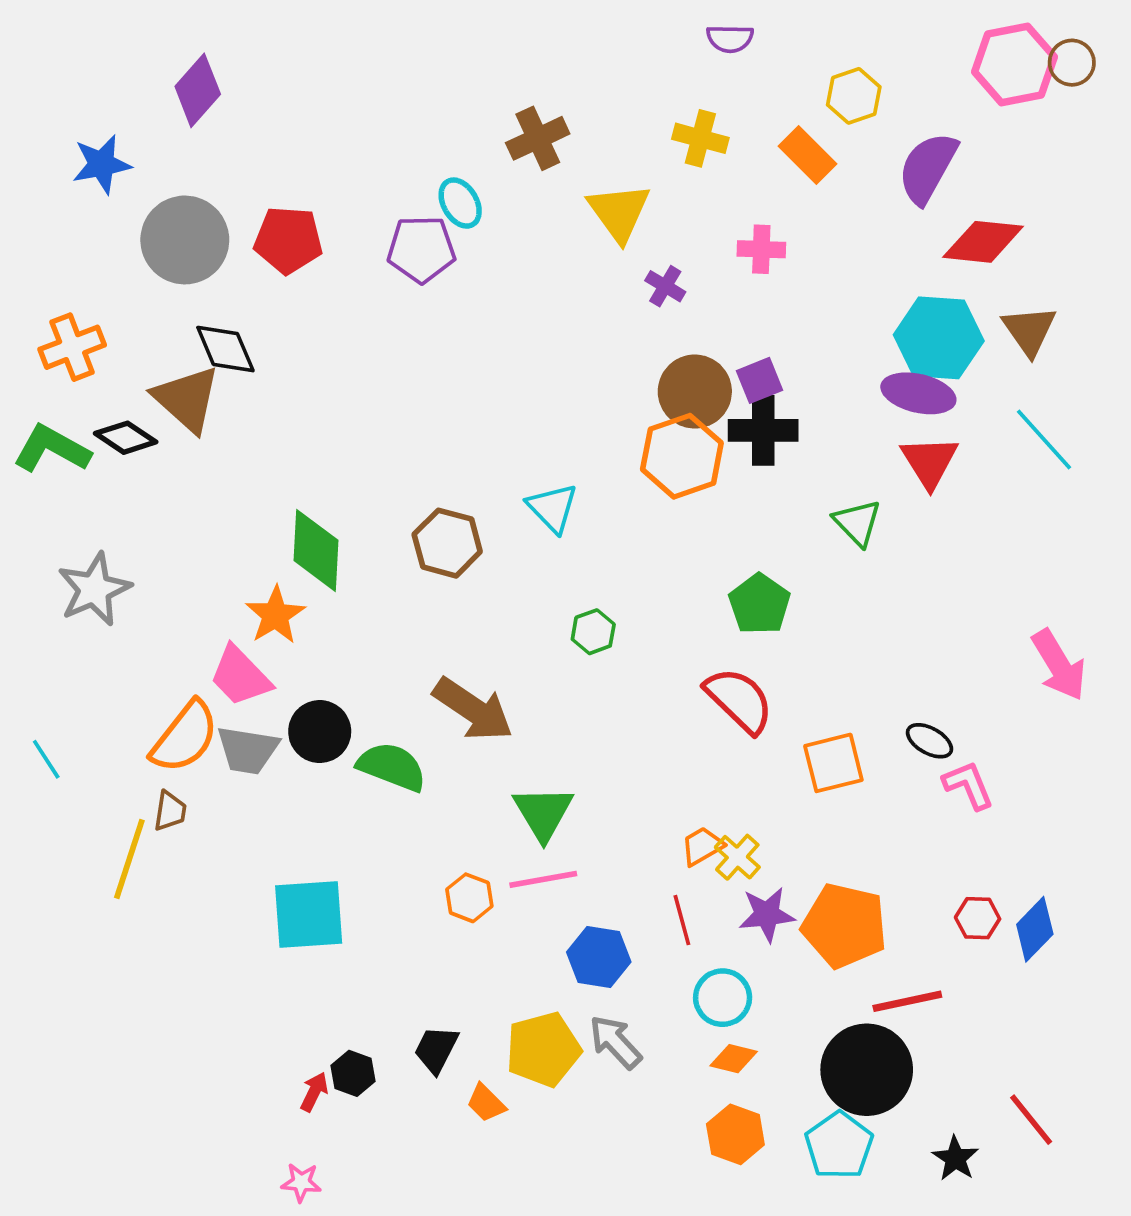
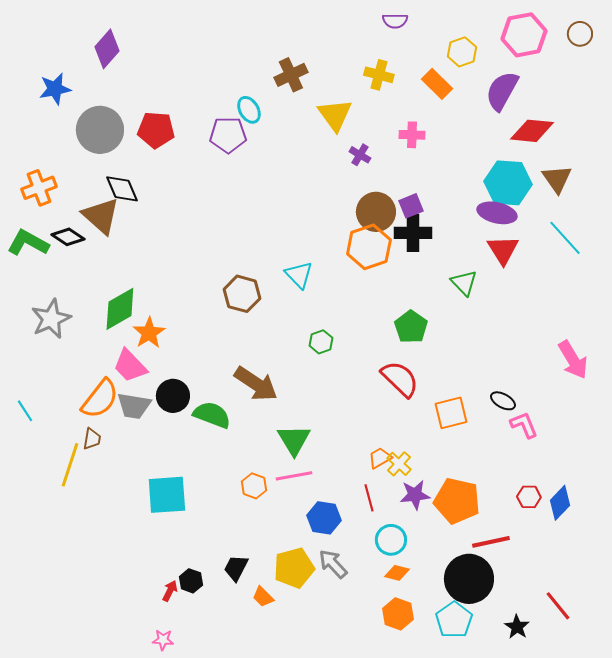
pink hexagon: (1015, 64) -> (524, 35), moved
green diamond: (316, 550) -> (120, 309), moved, turned 57

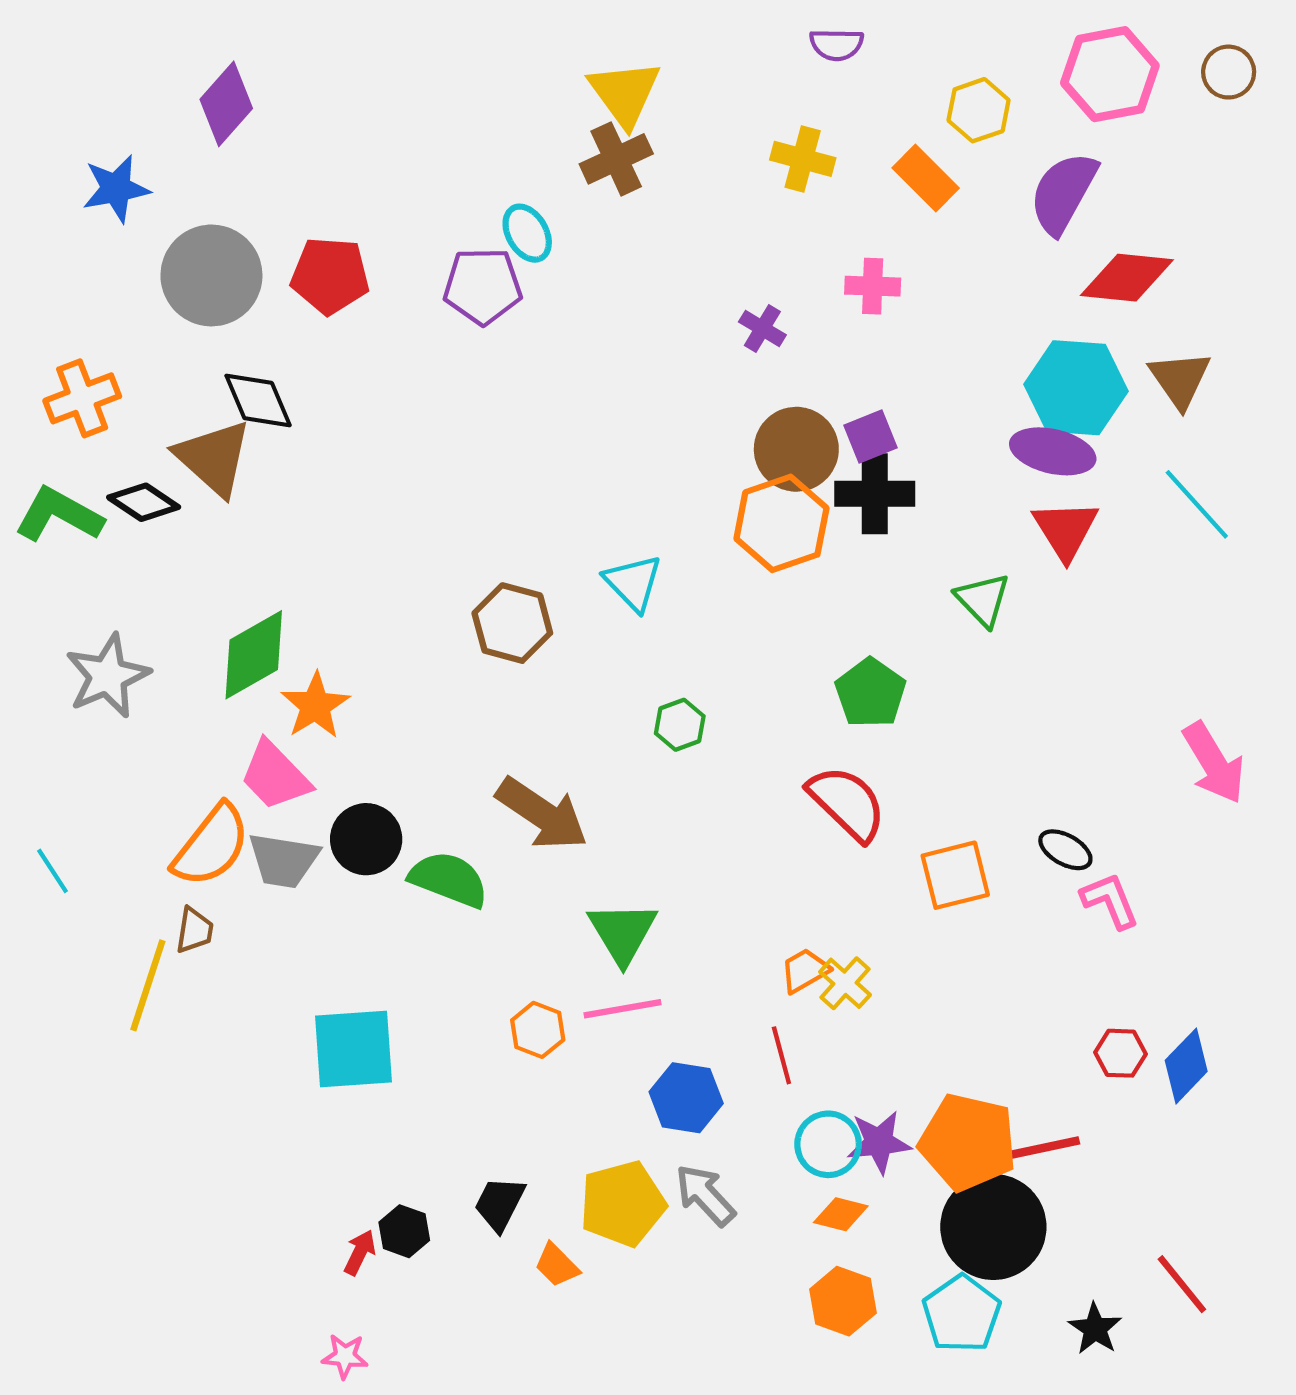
yellow triangle: (335, 115) -> (625, 93), moved
purple star: (415, 495) -> (879, 1142), moved
orange pentagon: (457, 501) -> (968, 1142), moved

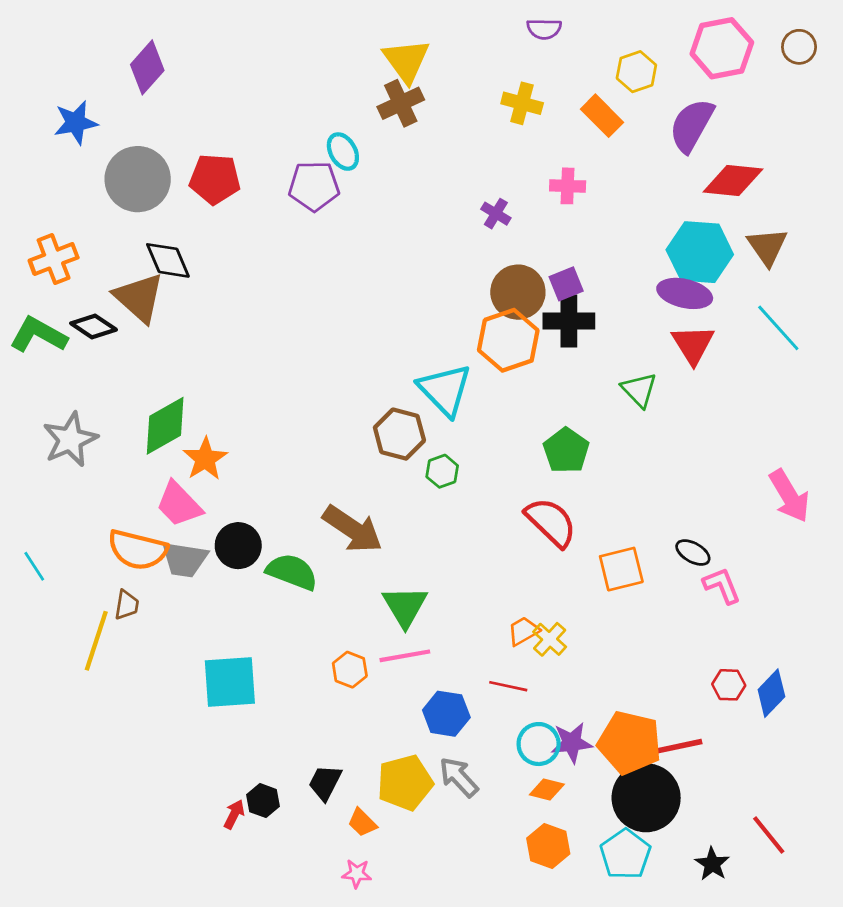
cyan triangle: (633, 583) -> (445, 390), moved, size x1.4
brown hexagon: (512, 623) -> (399, 434), moved
orange semicircle: (211, 846) -> (138, 550), turned 66
red line: (781, 1055) -> (508, 686), turned -63
pink star: (345, 1356) -> (357, 874), moved

